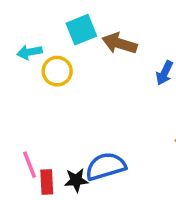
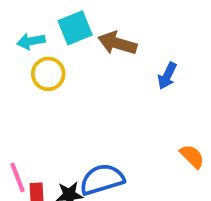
cyan arrow: (29, 52) -> (31, 41), moved

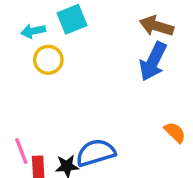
brown arrow: (117, 43) -> (156, 26), moved
blue arrow: (167, 76) -> (153, 61), size x1.6

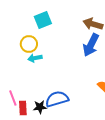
cyan arrow: (33, 31) -> (35, 58), moved

